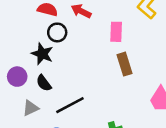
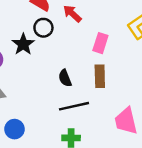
black semicircle: (44, 83) -> (65, 78), moved
black line: (70, 105) -> (74, 106), moved

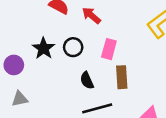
black circle: (43, 28) -> (73, 47), moved
pink rectangle: (100, 43) -> (109, 49), moved

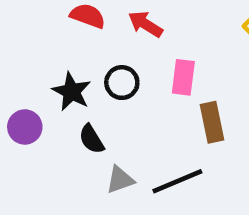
black semicircle: (87, 80) -> (92, 139), moved
gray triangle: (20, 99) -> (120, 180), moved

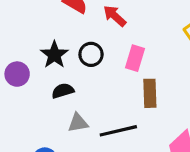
black semicircle: (92, 139) -> (63, 91), turned 95

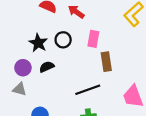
purple circle: (17, 74) -> (23, 68), moved
gray triangle: (78, 123) -> (20, 89), moved, turned 32

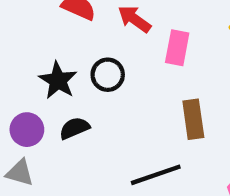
pink rectangle: (93, 39) -> (177, 48), moved

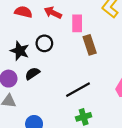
brown rectangle: (193, 119) -> (90, 45), moved

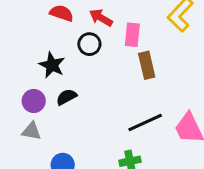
black circle: (44, 43) -> (89, 44), moved
black line: (78, 90) -> (145, 122), moved

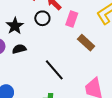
brown rectangle: (147, 65) -> (86, 43), moved, turned -48
black line: (145, 122) -> (54, 70), moved, turned 60

